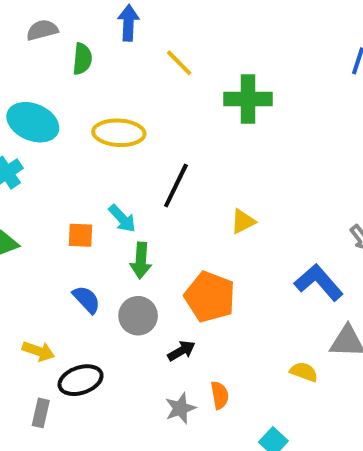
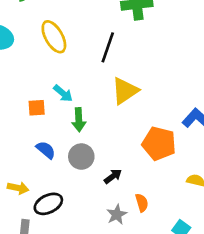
yellow ellipse: (119, 133) -> (54, 37), turned 64
black line: (176, 185) -> (108, 47), moved
yellow triangle: (243, 221) -> (125, 91), moved, size x1.6
orange pentagon: (210, 297) -> (159, 144), moved

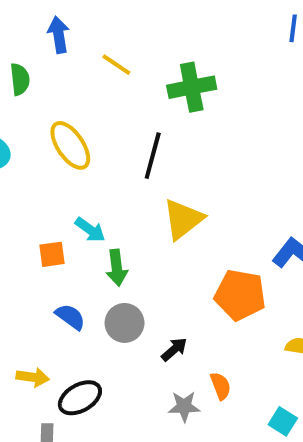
gray star: (117, 215) -> (184, 406), turned 30

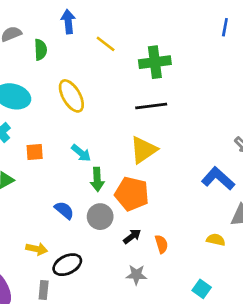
black line: (153, 156) -> (151, 106), moved, turned 64
orange square: (52, 254) -> (35, 152), moved
orange pentagon: (240, 295) -> (132, 194), moved
orange semicircle: (221, 386) -> (161, 244), moved

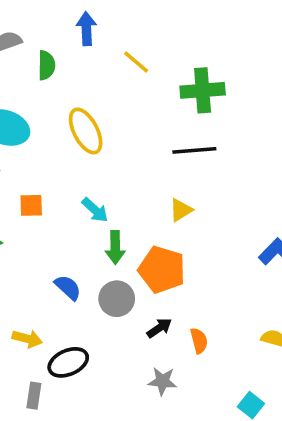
yellow triangle: (143, 150) -> (181, 210), size x0.6

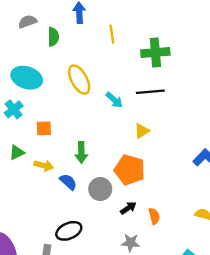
yellow line: (136, 62) -> (112, 34), turned 42
cyan arrow: (95, 210) -> (114, 100), moved
green arrow: (115, 247) -> (81, 153), moved
yellow arrow: (27, 339) -> (44, 165), moved

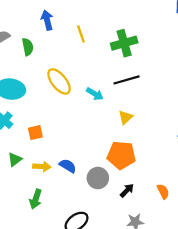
green arrow: (81, 153) -> (36, 199), moved, turned 30
blue semicircle: (68, 182) -> (68, 166), moved
orange semicircle: (154, 216) -> (163, 191), moved

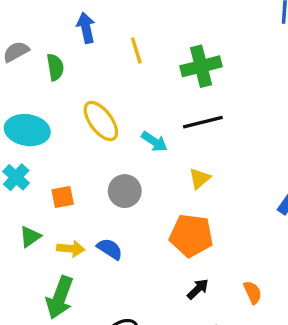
gray circle: (98, 178) -> (125, 191), moved
green arrow: (36, 199) -> (60, 298), size x1.4

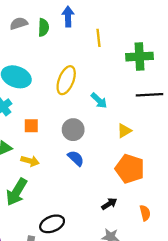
green semicircle: (55, 67) -> (43, 27), moved
yellow ellipse: (101, 121) -> (66, 80), turned 48
black line: (203, 122) -> (149, 95), moved
orange pentagon: (191, 236) -> (130, 169), moved
blue semicircle: (110, 249) -> (76, 158), moved

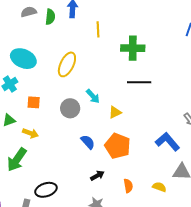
cyan arrow: (99, 101) -> (93, 96), moved
blue semicircle: (76, 158) -> (88, 142), moved

